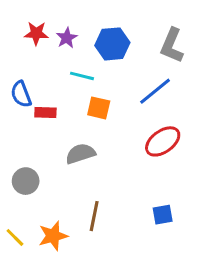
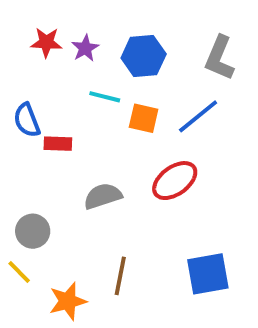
orange square: (99, 108) -> (144, 118), moved
red ellipse: (163, 141) -> (175, 181), moved
blue square: (163, 215) -> (208, 274), size x1.6
yellow line: (15, 237) -> (19, 272), moved

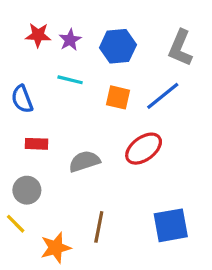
cyan line: (105, 97) -> (70, 80), moved
red rectangle: (58, 144) -> (36, 144), moved

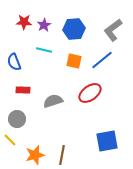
gray L-shape: (180, 48) -> (113, 30), turned 30
brown line: (99, 227) -> (62, 155), moved

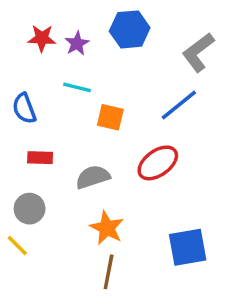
blue hexagon: (74, 29) -> (130, 29), moved
orange square: (74, 61) -> (110, 117), moved
orange star: (35, 155) -> (107, 228), moved, turned -30

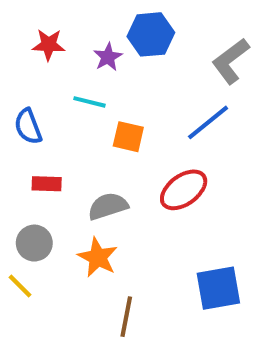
purple star: (77, 43) -> (108, 57), moved
orange star: (107, 228) -> (98, 257), moved

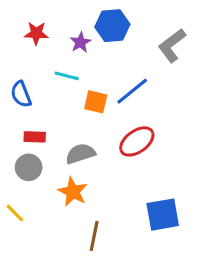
blue line: (208, 122) -> (132, 91), moved
gray circle: (34, 243) -> (29, 167), moved

